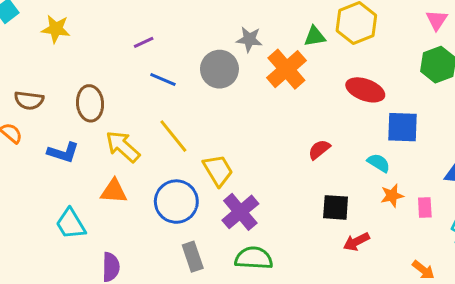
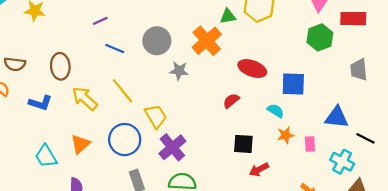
gray star: (249, 39) -> (179, 71), moved
red ellipse: (365, 90) -> (252, 69), moved
orange triangle: (114, 191) -> (80, 144), moved, turned -45

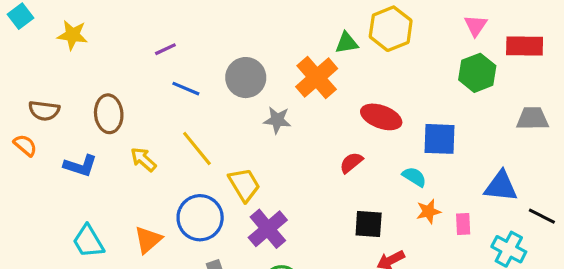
gray trapezoid: (359, 70) -> (532, 118), turned 95
yellow arrow: (85, 98) -> (143, 159), size x0.7
orange triangle: (80, 144) -> (148, 240), moved

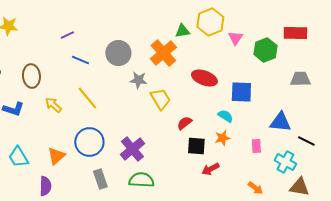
pink triangle: (476, 26) -> (235, 38), moved
red semicircle: (351, 163) -> (184, 123), moved
yellow trapezoid: (244, 185) -> (160, 99), moved
orange star: (428, 211) -> (222, 138), moved

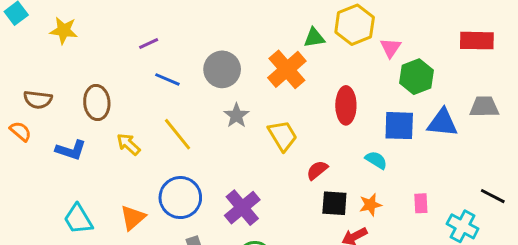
green hexagon: (265, 50) -> (416, 77), moved
red ellipse: (204, 78) -> (346, 105), turned 70
gray star: (138, 80) -> (236, 115), moved, turned 30
blue triangle: (280, 122) -> (442, 123), moved
orange star: (222, 138) -> (370, 205), moved

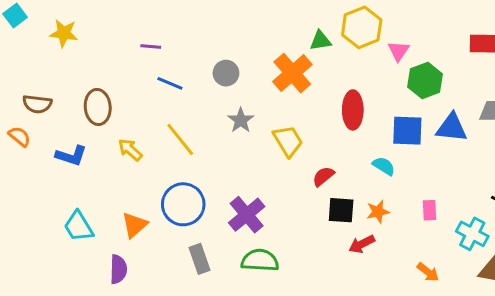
purple line: (149, 43) -> (151, 47), turned 30
gray circle: (222, 69) -> (226, 73), size x0.7

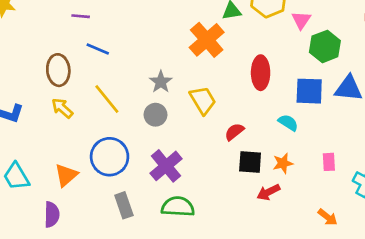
gray circle: (226, 73) -> (155, 115), moved
brown ellipse: (98, 107) -> (58, 70), moved

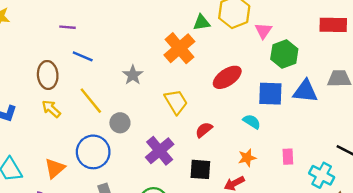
red ellipse: (261, 73) -> (227, 77), turned 56
gray star: (161, 82) -> (133, 75), moved
gray circle: (155, 115) -> (120, 123), moved
black square: (250, 162) -> (200, 169), moved
purple cross: (166, 166) -> (160, 151), moved

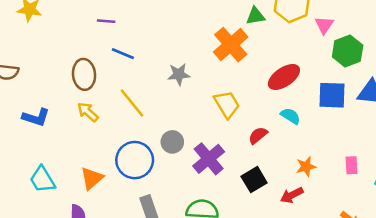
gray star: (133, 75) -> (179, 74), turned 30
cyan semicircle: (252, 122) -> (290, 116), moved
gray circle: (120, 123) -> (172, 142), moved
black square: (200, 169) -> (254, 180), turned -35

